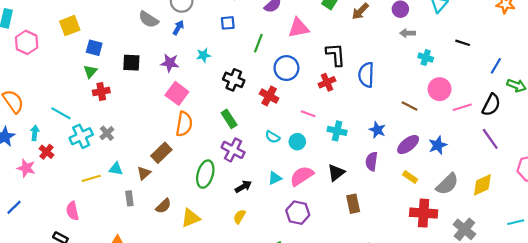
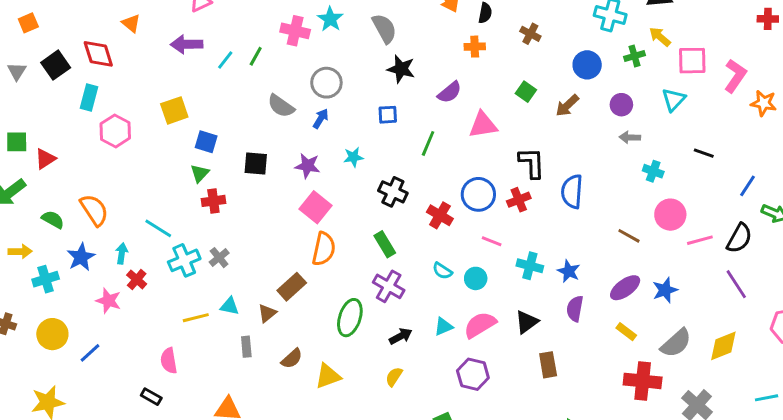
blue circle: (286, 68) -> (478, 194), moved
blue star: (377, 130) -> (569, 271), moved

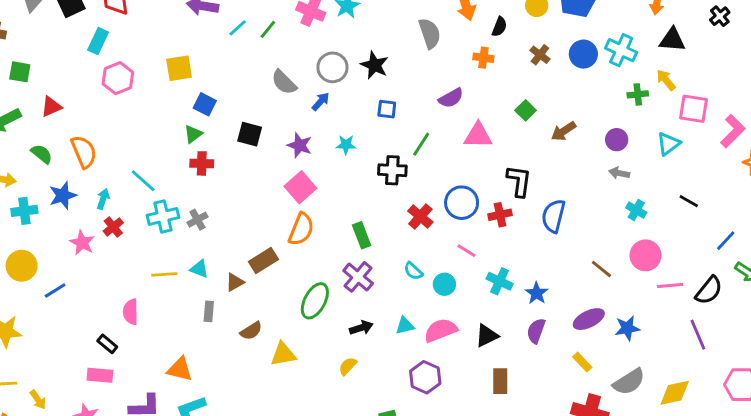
gray semicircle: (384, 28) -> (430, 33), moved
blue circle: (587, 65) -> (583, 54), moved
black star: (401, 69) -> (375, 65), moved
red triangle: (45, 159) -> (51, 107), moved
black cross: (393, 192) -> (392, 170), moved, turned -32

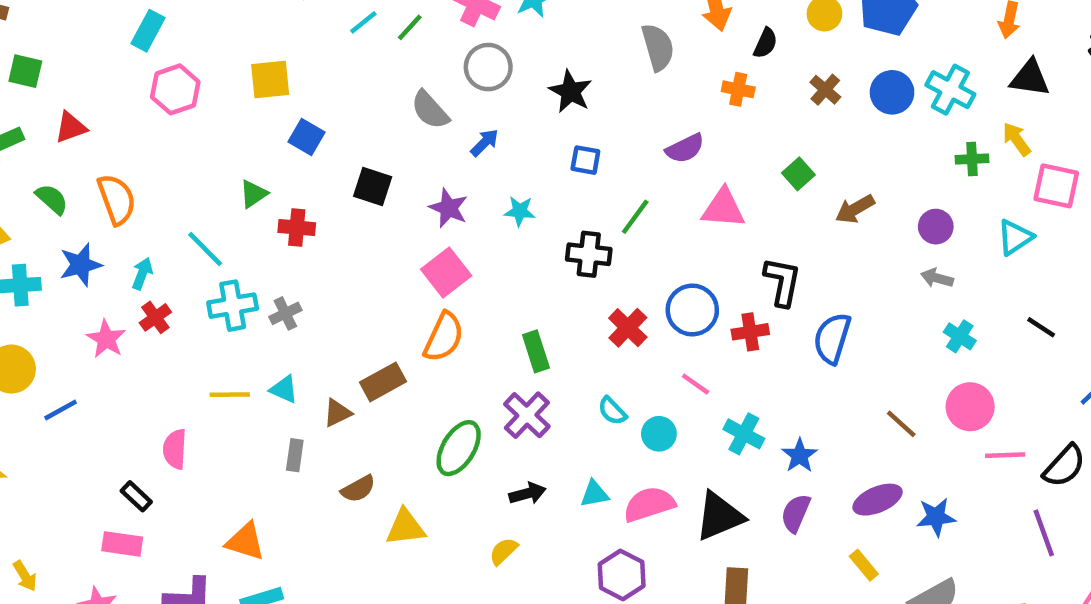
gray circle: (332, 67) -> (488, 67), moved
green triangle: (193, 134) -> (253, 194), moved
black triangle: (487, 336) -> (719, 516), size x1.4

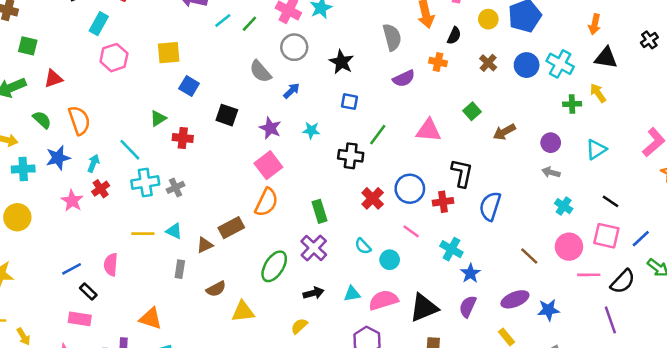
purple semicircle: (685, 148) -> (404, 78), moved
pink square: (1056, 186) -> (606, 236), moved
blue line: (61, 410) -> (72, 269), moved
cyan cross: (744, 434) -> (451, 249), moved

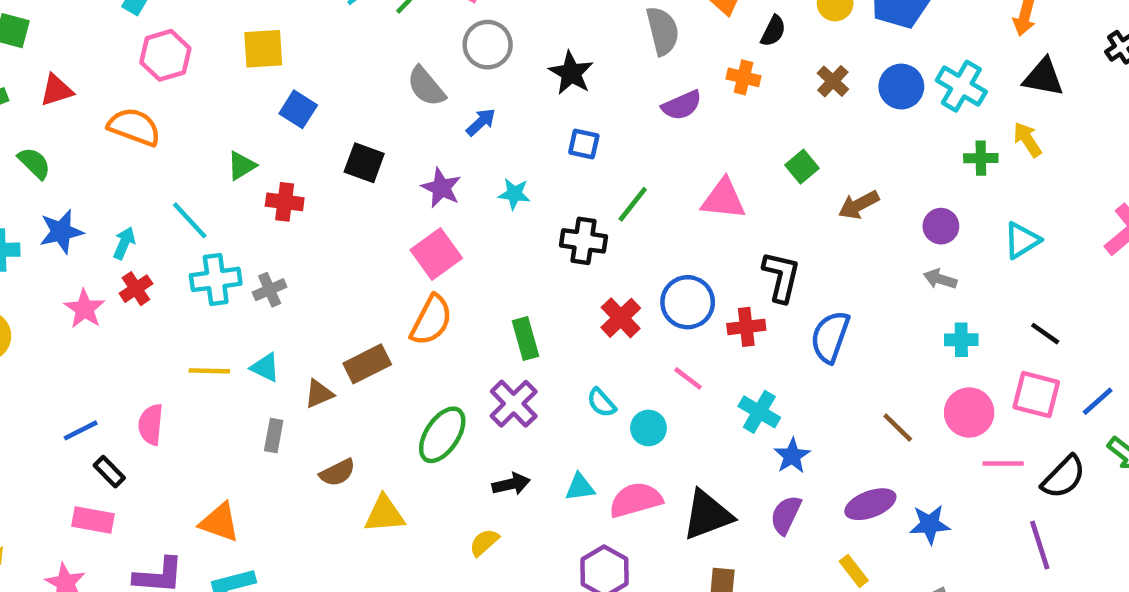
orange semicircle: (79, 120) -> (134, 127), moved, turned -52
cyan cross: (564, 206) -> (961, 340), turned -36

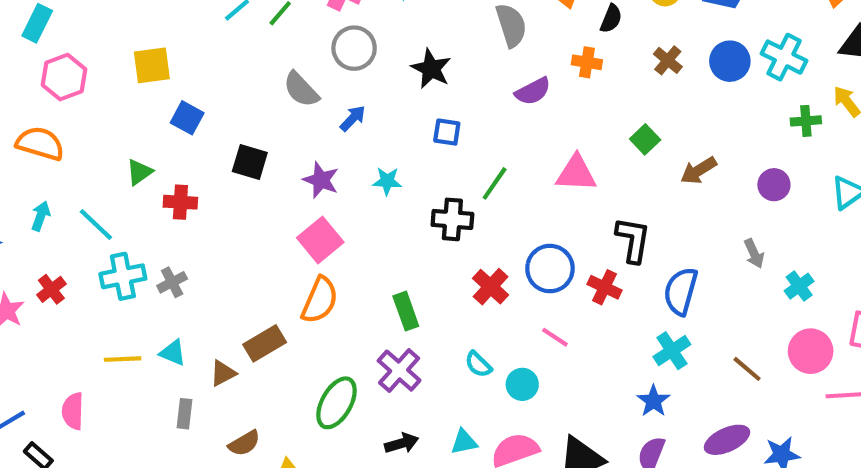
cyan arrow: (124, 243) -> (41, 216), moved
gray arrow: (940, 279) -> (754, 254), moved, turned -128
red cross: (746, 327) -> (604, 287), turned 36
cyan cross: (961, 340) -> (799, 286), turned -32
cyan cross: (759, 412) -> (672, 351), moved, turned 30

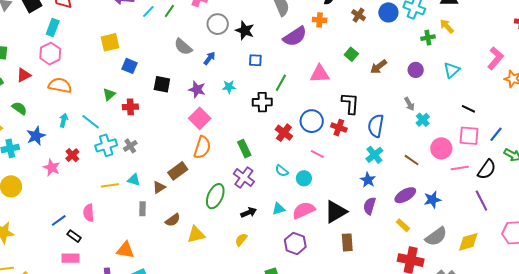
gray circle: (354, 48) -> (218, 24), moved
pink hexagon: (64, 77) -> (50, 54), moved
purple semicircle: (533, 91) -> (295, 36), size x1.4
cyan cross: (799, 286) -> (423, 120), moved

